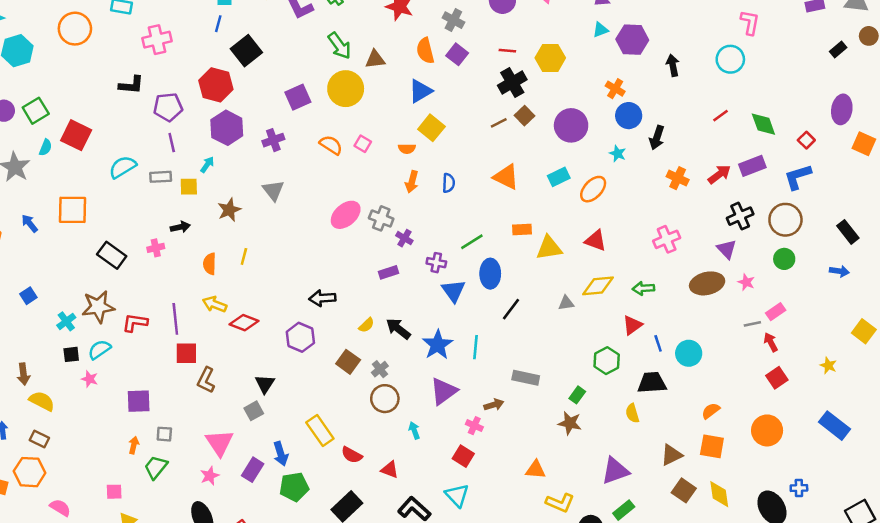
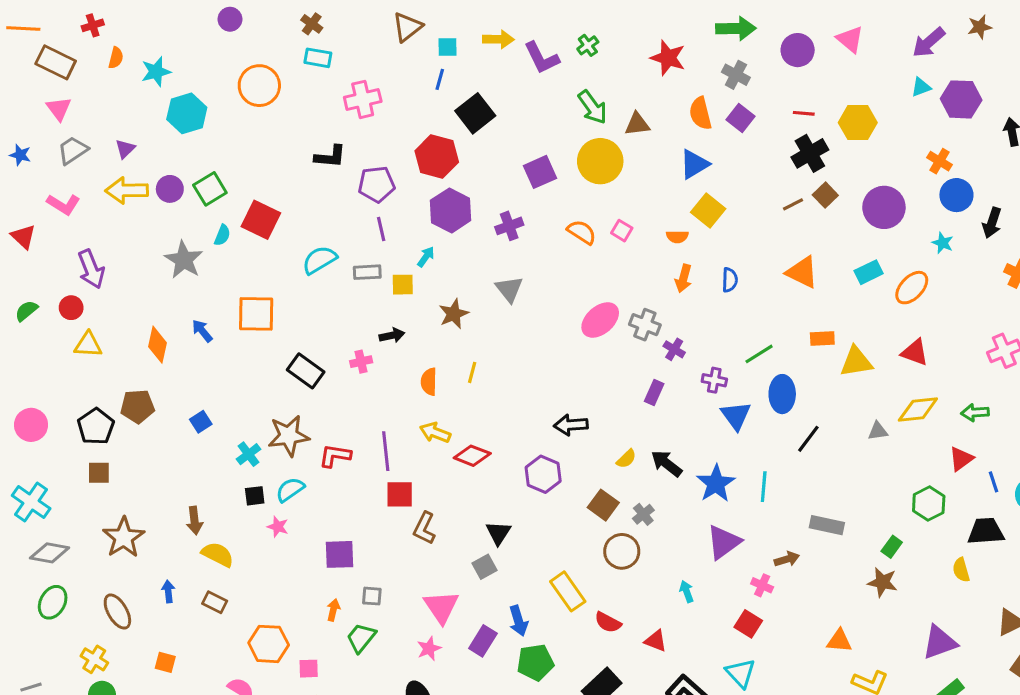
purple rectangle: (389, 272) -> (654, 392), turned -48
brown circle: (385, 399) -> (622, 551), moved
orange hexagon: (30, 472) -> (269, 644), moved

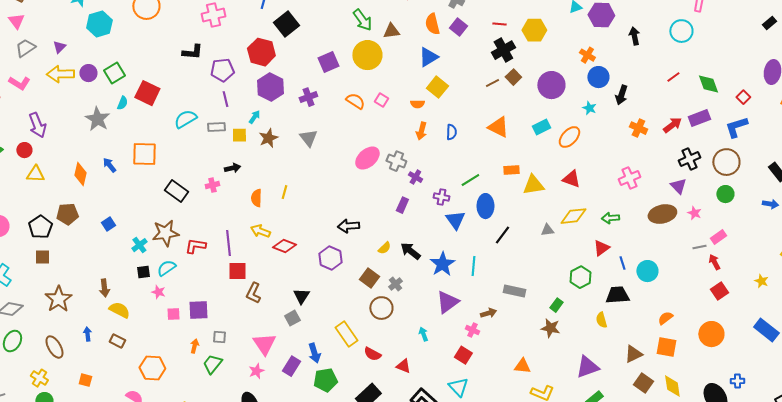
brown star: (454, 314) -> (268, 138), moved
pink square: (309, 669) -> (173, 314), moved

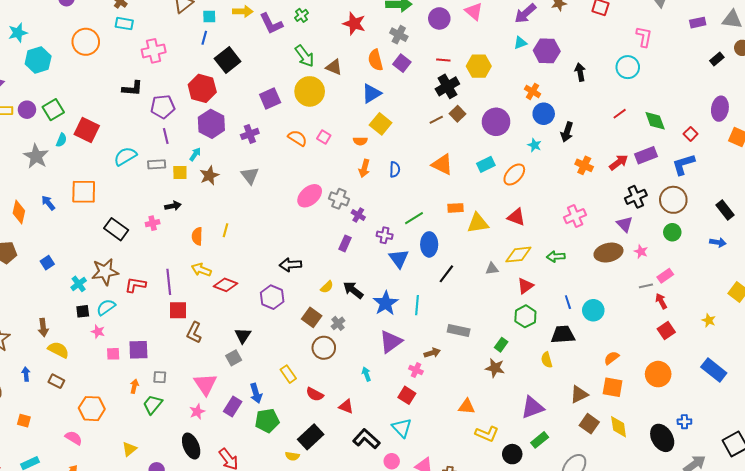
brown triangle: (391, 31) -> (334, 67), turned 30
red triangle: (601, 248) -> (525, 286), moved
yellow rectangle: (346, 334) -> (288, 374), size x0.7

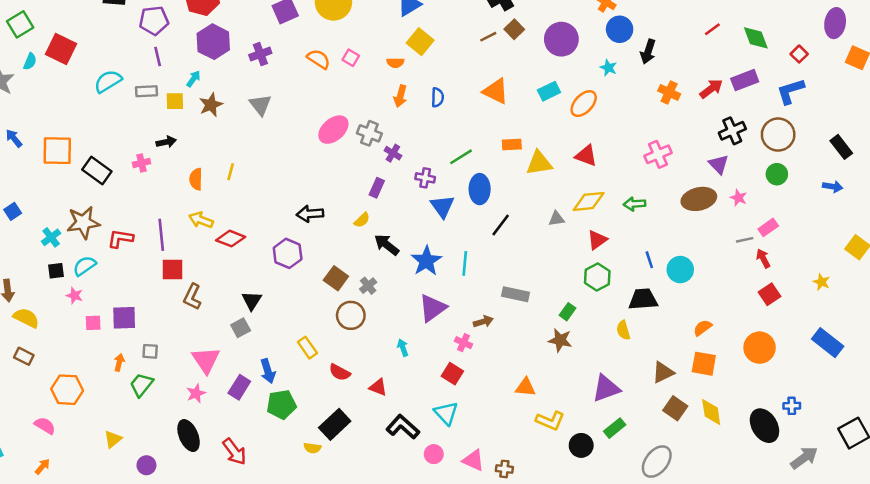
orange square: (84, 192) -> (57, 151), moved
yellow semicircle: (327, 287) -> (362, 220), moved

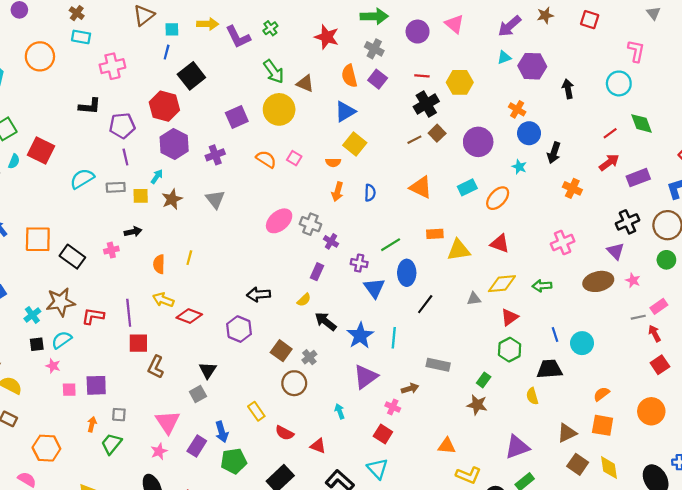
green diamond: (756, 38) -> (642, 123), moved
red arrow: (711, 89) -> (609, 162), moved

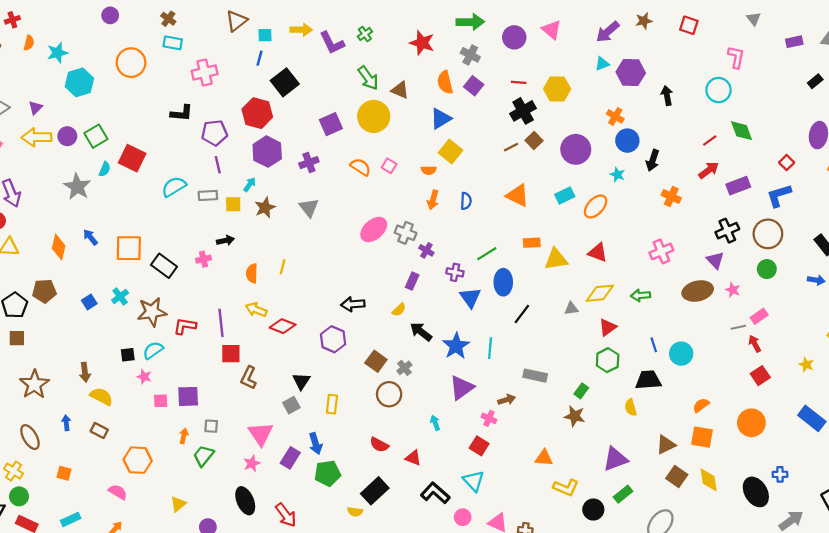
cyan cross: (32, 315) -> (120, 296), moved
yellow rectangle: (256, 411) -> (332, 404), moved, turned 42

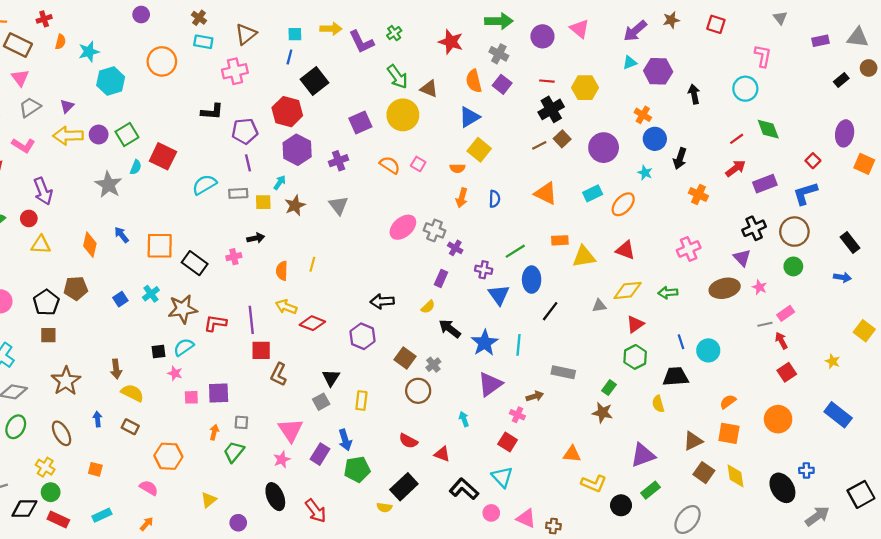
brown triangle: (236, 21) -> (246, 34), moved

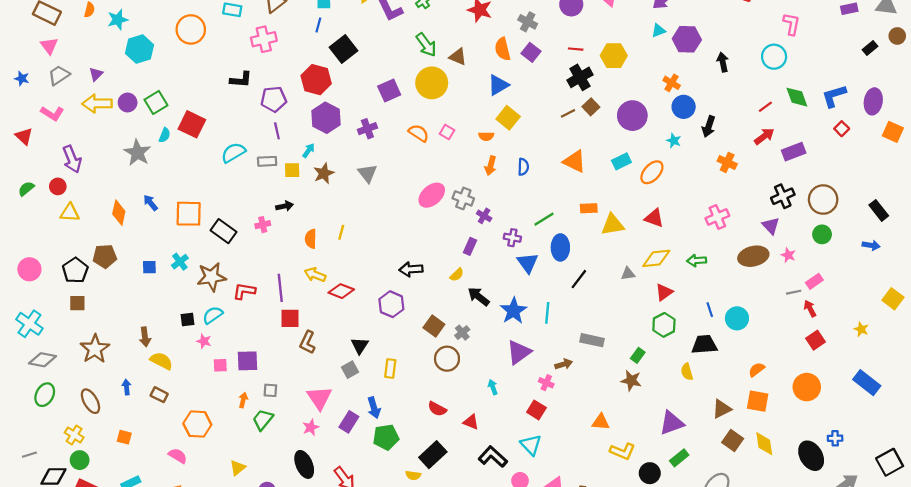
blue L-shape: (805, 193) -> (834, 96), moved
blue square: (120, 299) -> (149, 267), turned 32

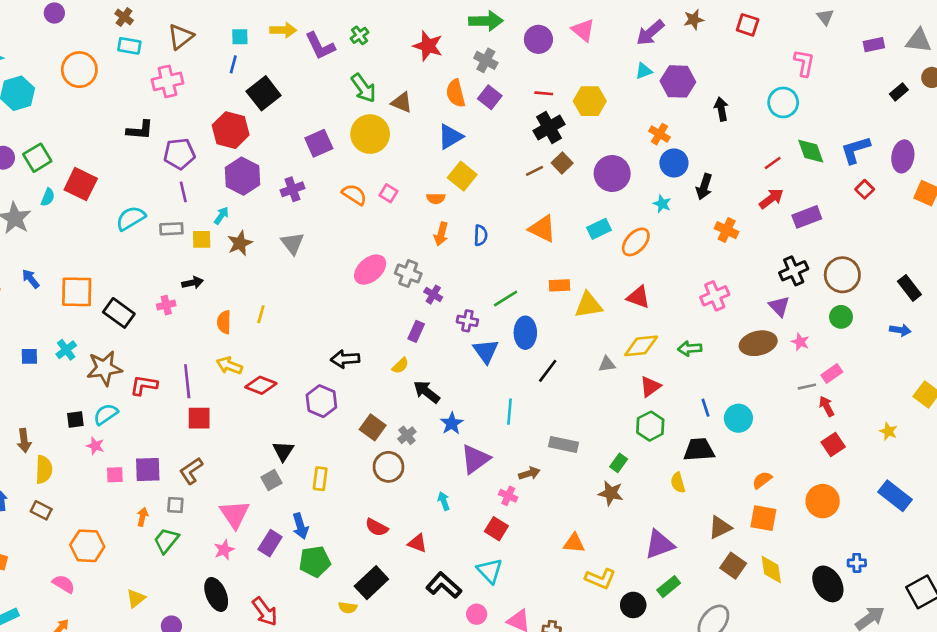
blue star: (513, 311) -> (452, 423), moved, size x0.7
brown L-shape: (307, 342) -> (191, 471), moved, turned 30
yellow semicircle: (161, 361) -> (44, 469), turned 65

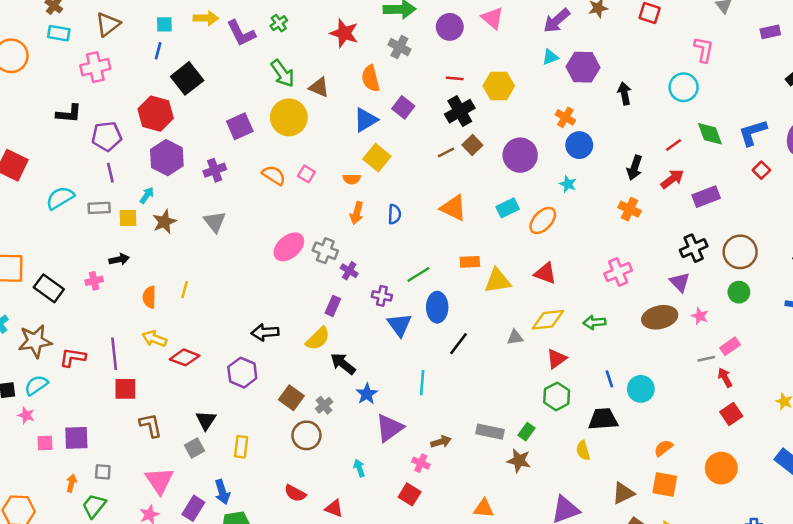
purple square: (490, 97) -> (403, 107), moved
black arrow: (704, 187) -> (635, 168), moved
yellow semicircle: (400, 366) -> (318, 339), size x1.5
gray rectangle: (563, 444) -> (490, 432), moved
brown L-shape: (191, 471) -> (151, 425), moved, turned 112

